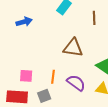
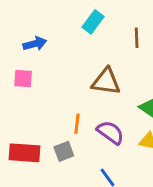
pink square: (26, 76) -> (23, 79), moved

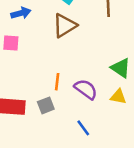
brown triangle: (106, 82) -> (65, 26), moved, turned -40

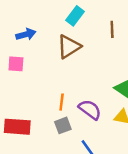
gray square: (46, 105) -> (63, 125), moved

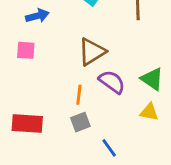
brown triangle: (69, 47) -> (92, 52), moved
purple semicircle: (90, 109) -> (112, 82), moved

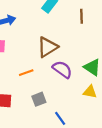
orange line: (79, 95) -> (26, 73), moved, turned 64

